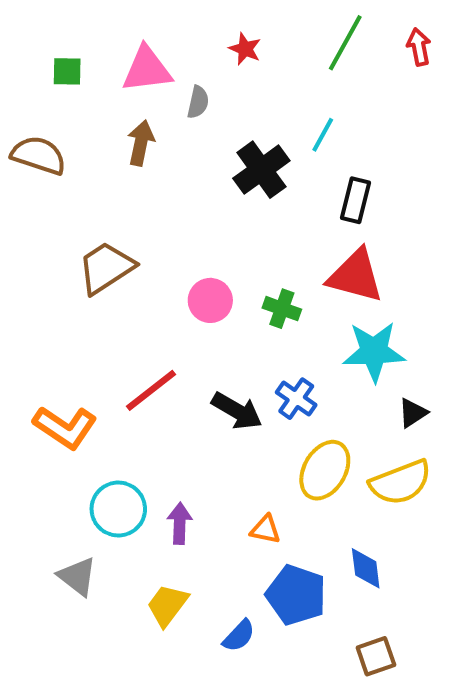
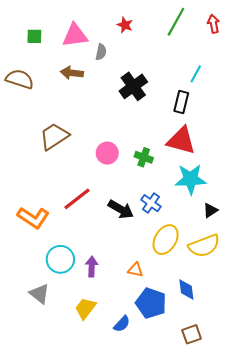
cyan line: (323, 135) -> (196, 74), moved
brown arrow: (141, 143) -> (72, 73), turned -95

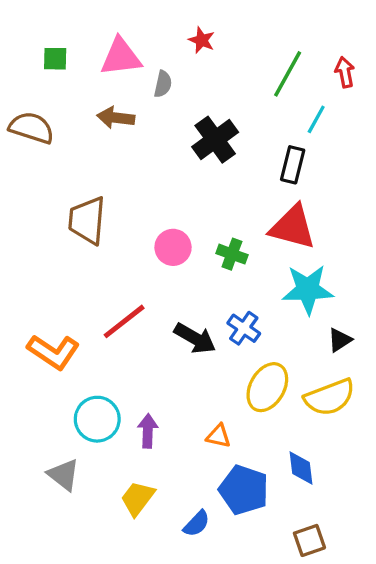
green line: (176, 22) -> (288, 74), moved
red arrow: (213, 24) -> (345, 72), moved
brown trapezoid: (54, 136) -> (87, 220), turned -52

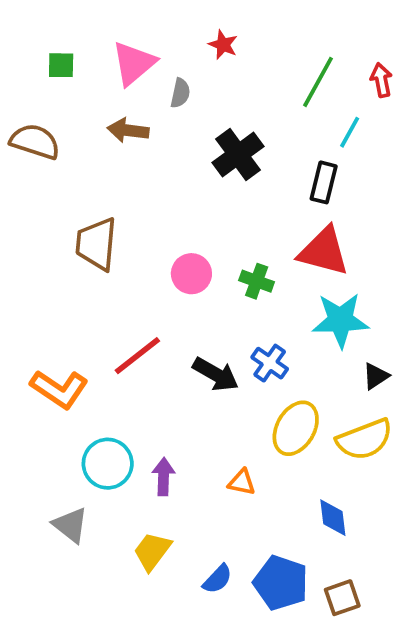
pink triangle: (121, 57) -> (134, 63), turned -33
blue pentagon: (244, 490) -> (281, 583), moved

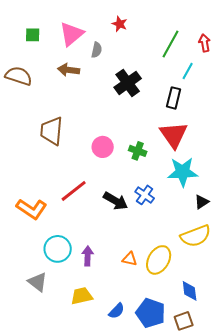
red triangle: (324, 251) -> (174, 135), turned 40
yellow ellipse: (296, 428) -> (159, 260), moved
blue diamond: (333, 518) -> (190, 291), moved
yellow trapezoid: (152, 551) -> (82, 296), turned 40

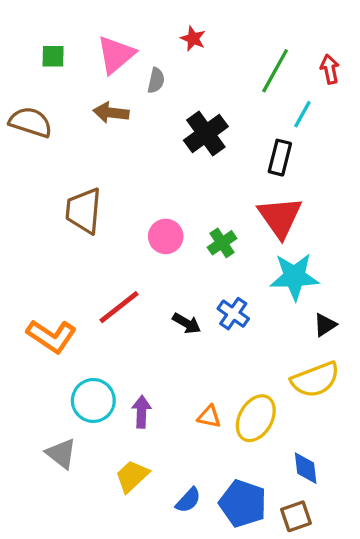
green cross: (138, 151) -> (222, 243), turned 36
black arrow: (116, 201) -> (187, 323), size x0.7
yellow trapezoid: (82, 296) -> (132, 476), turned -30

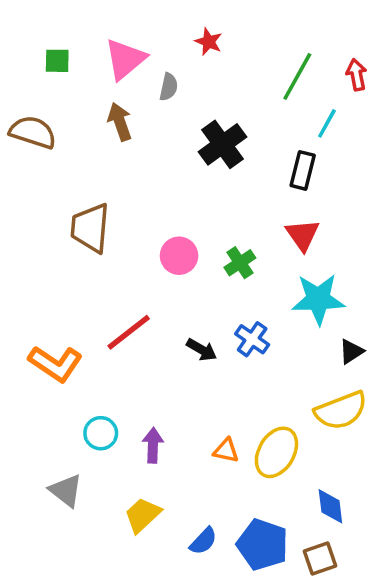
brown arrow: (111, 113) -> (120, 122), turned 64
red triangle: (280, 217) -> (303, 235), size x0.7
cyan circle: (93, 400) -> (101, 433), size x0.7

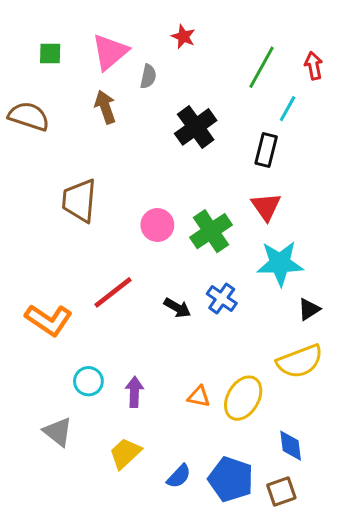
green cross: (240, 263) -> (211, 231), size x1.5

